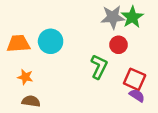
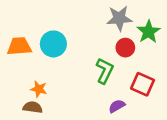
green star: (132, 17) -> (149, 32), moved
orange star: (25, 77) -> (39, 89), moved
purple semicircle: (137, 95) -> (117, 106), moved, turned -63

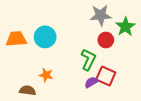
red square: (142, 84) -> (106, 76), moved
orange star: (39, 89) -> (46, 75), moved
purple semicircle: (117, 106) -> (91, 82), moved

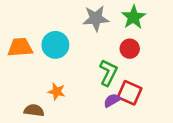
gray star: (101, 15) -> (96, 18), moved
green star: (125, 27) -> (133, 17), moved

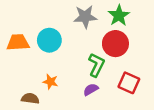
red circle: (130, 49) -> (115, 44), size x1.5
red square: (130, 93) -> (129, 83), moved
purple semicircle: (112, 100) -> (91, 90), moved

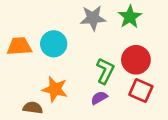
red circle: (115, 44) -> (136, 60), moved
orange star: (50, 82) -> (55, 89), size x1.5

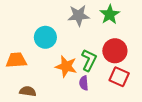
orange trapezoid: (19, 46) -> (16, 60), moved
orange star: (55, 89) -> (66, 66), moved
purple semicircle: (99, 98) -> (84, 83), turned -64

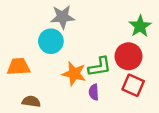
green star: (110, 14) -> (140, 26), moved
gray star: (79, 16) -> (62, 17), moved
green L-shape: (89, 60) -> (100, 67), turned 55

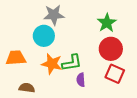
green star: (140, 26) -> (107, 23), moved
green L-shape: (100, 67) -> (72, 63), moved
orange star: (74, 74) -> (52, 64), moved

